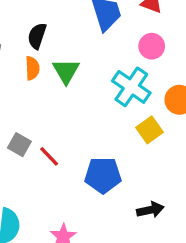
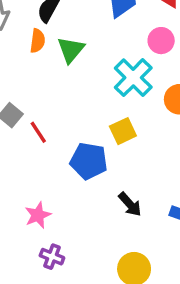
yellow square: (150, 130) -> (123, 131), moved
black arrow: (150, 210) -> (130, 204), turned 50

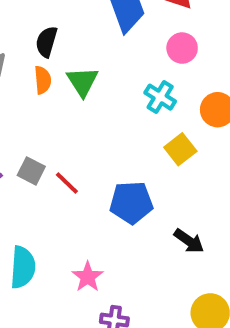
cyan cross: (133, 78) -> (160, 97), size x0.7
yellow square: (123, 131) -> (180, 149), moved

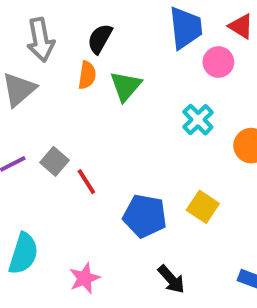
pink circle: (182, 48) -> (218, 62), moved
yellow square: (180, 149) -> (203, 207), moved, turned -32
black arrow: (189, 241) -> (171, 279), moved

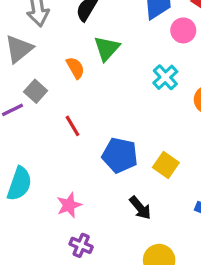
orange semicircle: (87, 75) -> (75, 68), moved, turned -40
gray square: (54, 161) -> (36, 91), moved
yellow square: (203, 207) -> (166, 165), moved

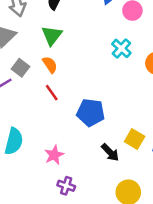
green triangle: (107, 48) -> (52, 35), moved
orange semicircle: (75, 68) -> (50, 65), moved
yellow square: (166, 165) -> (135, 139), moved

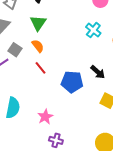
black arrow: (110, 152) -> (98, 72), moved

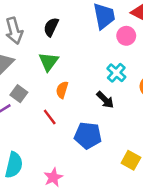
orange semicircle: (38, 46) -> (62, 90), moved, turned -128
black arrow: (98, 72) -> (105, 100), moved

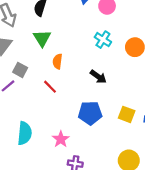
black arrow: (105, 100) -> (98, 77), moved
blue pentagon: (88, 136) -> (90, 113), moved

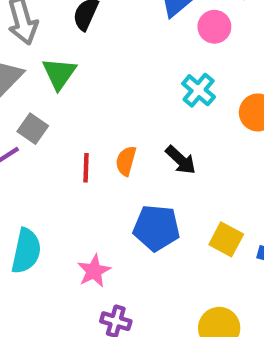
green triangle: (42, 38) -> (59, 73), moved
orange semicircle: (58, 61) -> (126, 161), moved
red line: (50, 87) -> (86, 168), turned 40

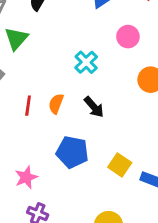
pink circle: (214, 27) -> (128, 37), moved
cyan cross: (199, 90) -> (86, 62), moved

